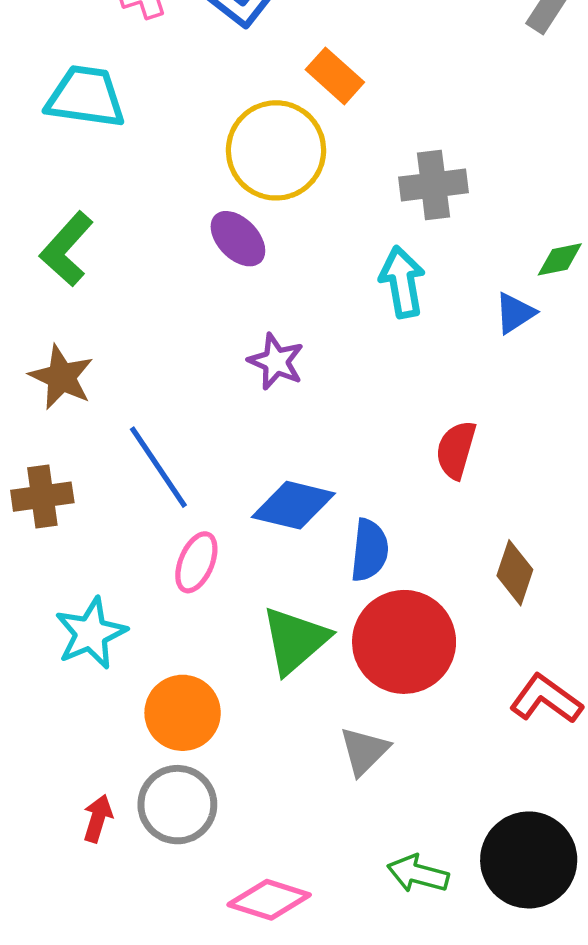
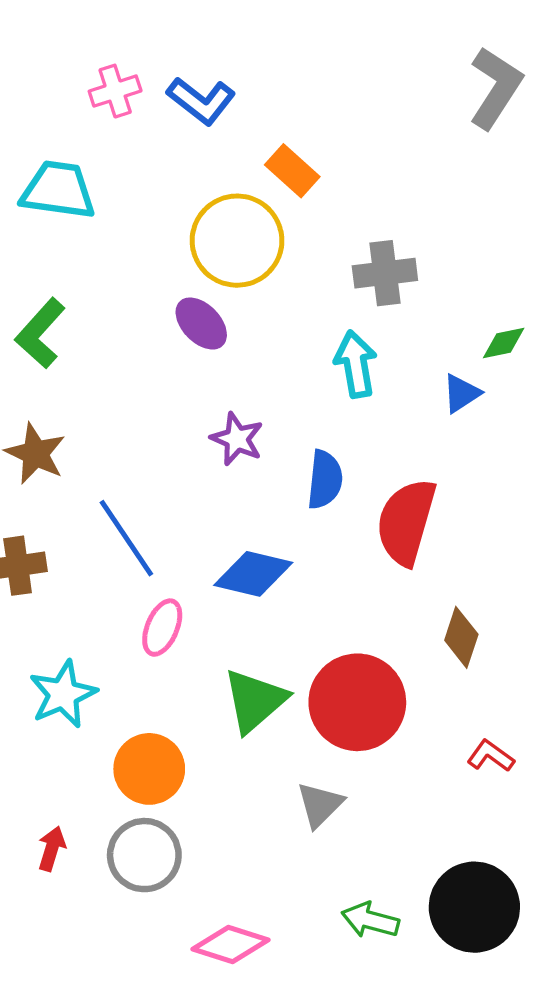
red semicircle: (456, 450) -> (406, 522), size x1.6
blue semicircle: (369, 550) -> (325, 480), moved
red L-shape: (546, 699) -> (491, 756), size x0.7
red arrow: (98, 818) -> (52, 849), moved

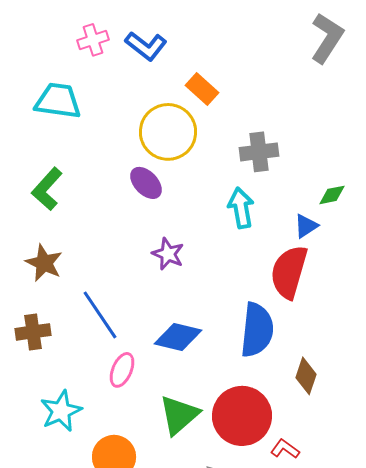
blue semicircle: (325, 480) -> (257, 330), moved, size x1.5
red semicircle: (406, 522) -> (289, 272), moved
red L-shape: (491, 756) -> (285, 449), moved

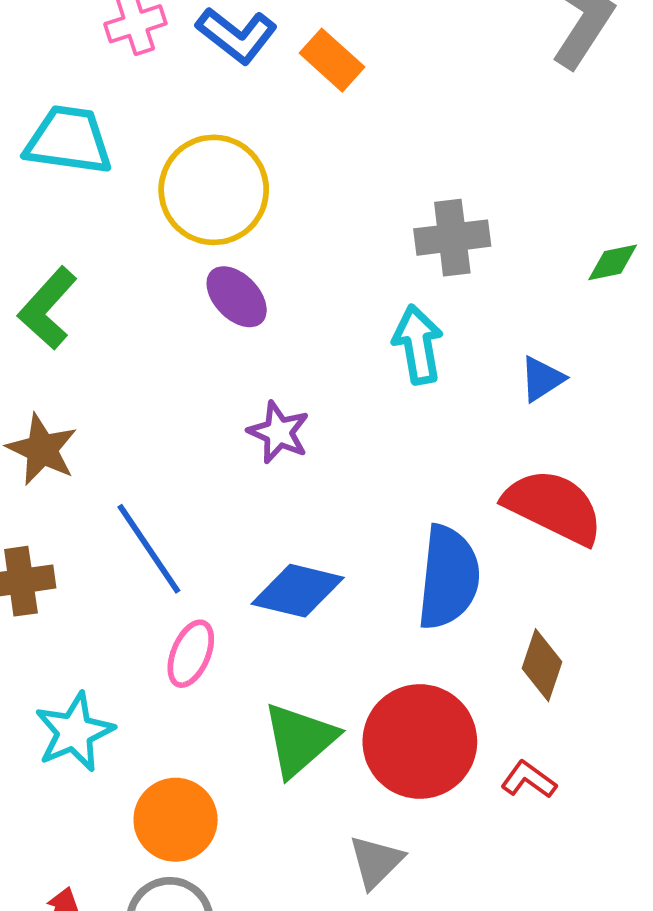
orange rectangle: (202, 89) -> (332, 60), moved
yellow circle: (168, 132) -> (214, 190), moved
green diamond: (332, 195) -> (613, 262), moved
red semicircle: (289, 272) -> (553, 507), moved, turned 100
red L-shape: (285, 449) -> (529, 780), moved

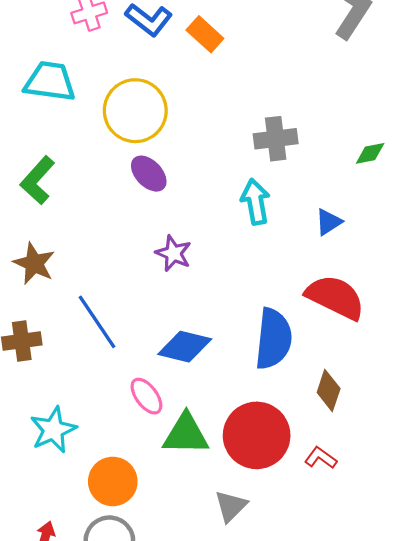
pink ellipse: (191, 654) -> (146, 396), moved, turned -60
green triangle: (300, 740) -> (186, 434), turned 42

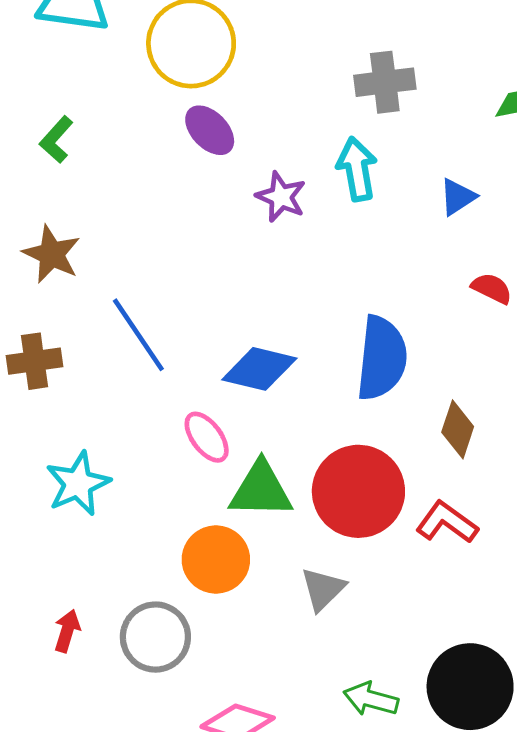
green L-shape: (37, 180) -> (56, 140), size x0.7
purple star: (173, 253) -> (281, 197), moved
red semicircle: (335, 297) -> (492, 288), moved, size x0.5
red L-shape: (321, 458) -> (447, 522), size x1.4
orange circle: (113, 481) -> (216, 560), moved

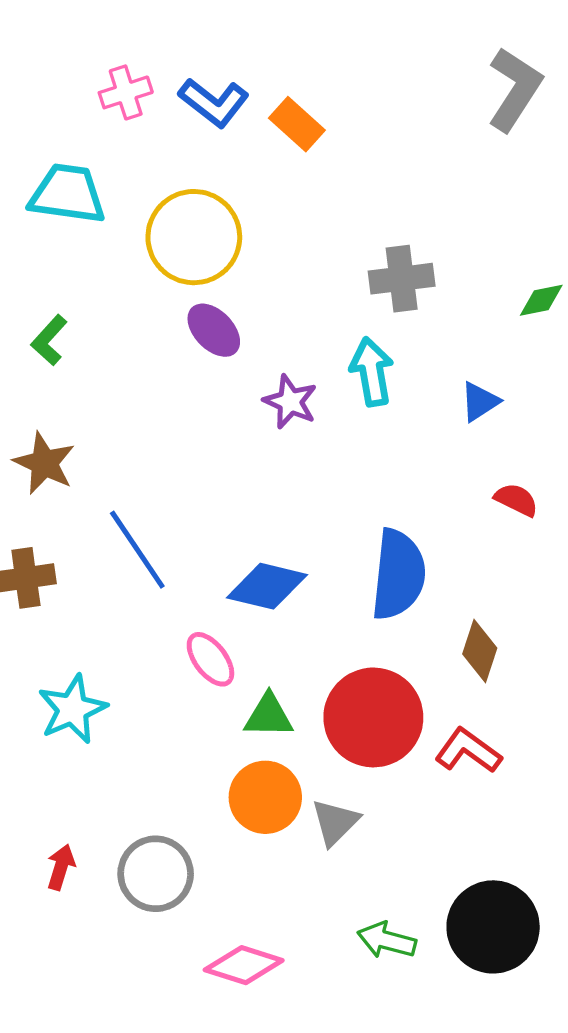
green triangle: (261, 490) -> (269, 716), size x0.7
orange circle: (216, 560) -> (265, 797), moved

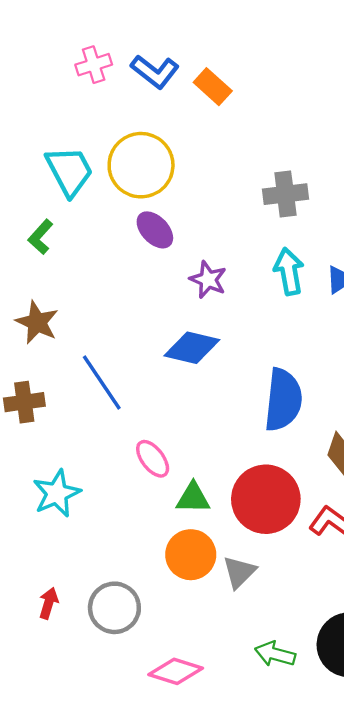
cyan trapezoid: (68, 194) -> (69, 171), moved, turned 54
cyan arrow: (372, 372) -> (289, 272), moved
blue diamond: (267, 586) -> (192, 348), moved

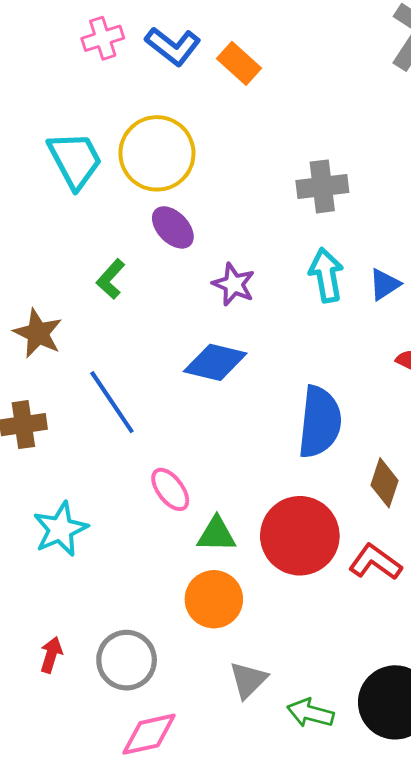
green L-shape: (40, 237) -> (111, 279), moved
gray triangle: (239, 572) -> (248, 680), moved
pink diamond: (176, 671) -> (149, 734), moved, turned -30

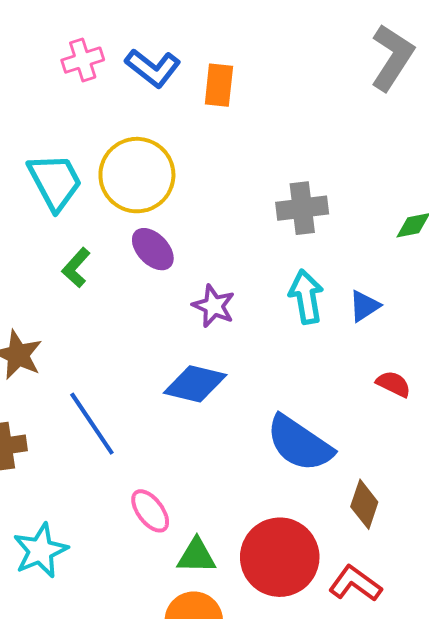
orange rectangle: (239, 63) -> (219, 85), turned 54
green L-shape: (111, 279) -> (76, 268), moved
blue semicircle: (320, 422) -> (300, 443), turned 118

